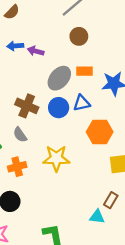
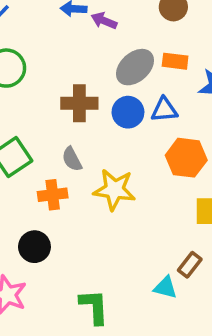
brown cross: (27, 106) -> (79, 103), turned -30
gray semicircle: (20, 135) -> (72, 159), moved

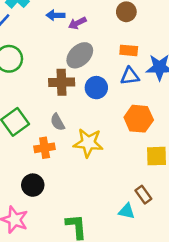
purple arrow: (104, 21) -> (77, 23), turned -48
gray ellipse: (135, 67) -> (80, 55), moved
blue triangle: (164, 110) -> (130, 76), moved
brown rectangle: (190, 265) -> (143, 195), turned -72

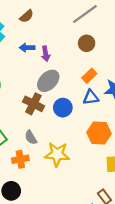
purple arrow: (77, 23) -> (46, 54), turned -72
orange rectangle: (129, 50) -> (89, 76), turned -48
brown cross: (62, 82) -> (33, 104), turned 30

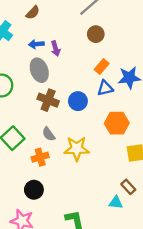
gray ellipse: (48, 81) -> (39, 70), moved, turned -60

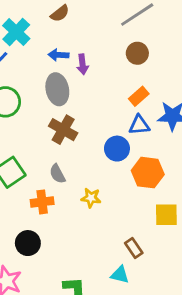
blue circle: (78, 101) -> (117, 149), moved
yellow star: (77, 149) -> (91, 198), size x0.6
brown rectangle: (128, 187) -> (134, 248), moved
cyan triangle: (116, 203) -> (120, 275), moved

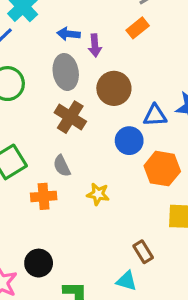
brown circle: (137, 53) -> (114, 88), moved, size x1.4
orange rectangle: (139, 96) -> (138, 28), moved
black circle: (28, 243) -> (39, 263), moved

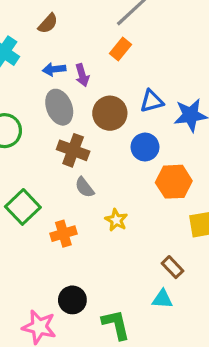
blue triangle: (155, 115) -> (152, 101), moved
blue circle: (129, 141) -> (145, 147), moved
gray semicircle: (62, 166) -> (85, 187), moved
yellow star: (98, 194) -> (116, 220), turned 30

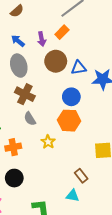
blue arrow: (54, 69) -> (18, 41), turned 40
purple arrow: (82, 75) -> (42, 39), moved
brown circle: (110, 113) -> (56, 61), moved
orange hexagon: (174, 182) -> (69, 121), moved
black circle: (72, 300) -> (14, 178), moved

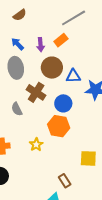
brown cross: (25, 94) -> (36, 92), moved
gray semicircle: (30, 119) -> (17, 109), moved

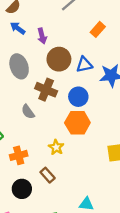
orange rectangle: (61, 40) -> (98, 29), moved
blue arrow: (18, 44) -> (18, 28), moved
brown rectangle: (65, 181) -> (48, 175), moved

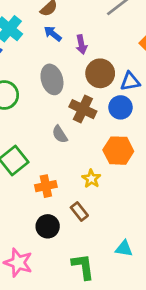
blue circle: (78, 97) -> (120, 107), moved

